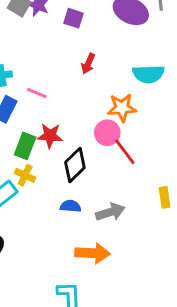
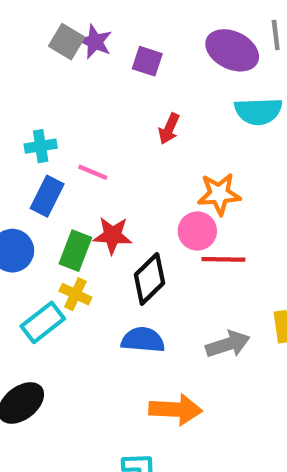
cyan semicircle: (148, 74) -> (258, 111), moved
red line: (125, 152) -> (223, 259), turned -52
blue semicircle: (71, 206) -> (143, 340), size x1.4
gray arrow: (110, 212) -> (228, 344), moved

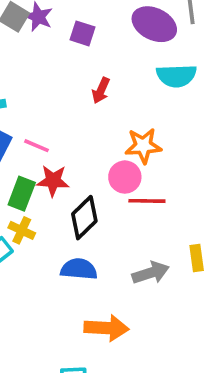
pink line: (93, 172) -> (36, 146), moved

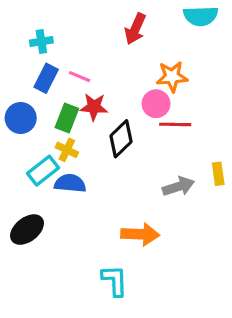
red arrow: (101, 90) -> (135, 29), size x1.4
blue semicircle: (79, 269) -> (70, 183), moved

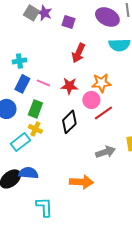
red star: (94, 107) -> (69, 86), moved
red line: (175, 124) -> (103, 113), turned -36
blue semicircle: (70, 183) -> (28, 173), moved
cyan L-shape: (115, 281) -> (44, 207), moved

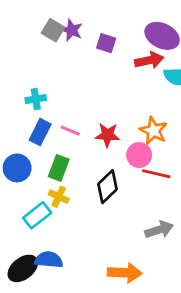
red arrow: (78, 53) -> (149, 60), moved, turned -126
orange star: (101, 83) -> (153, 131), turned 30
red line: (103, 113) -> (156, 174), turned 48

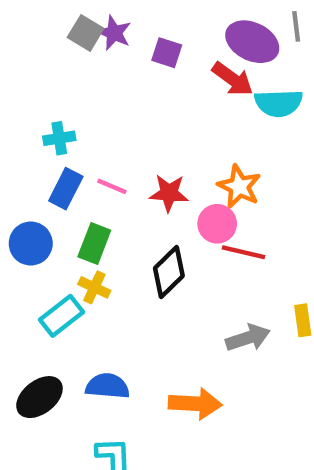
red arrow: (149, 60) -> (233, 79), turned 48
blue semicircle: (49, 260) -> (107, 386), moved

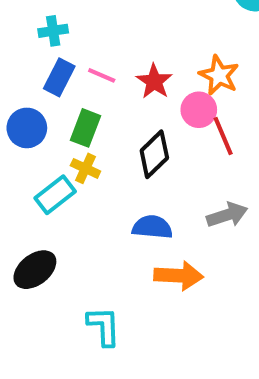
red star: (169, 193) -> (154, 81), turned 30
red line: (243, 252) -> (223, 136), turned 54
blue semicircle: (107, 386) -> (152, 227), moved

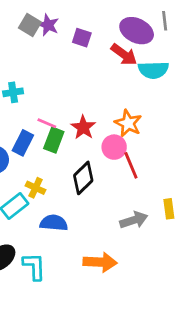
blue rectangle: (59, 77) -> (23, 143), moved
green rectangle: (85, 128) -> (54, 140), moved
blue semicircle: (152, 227) -> (54, 223), moved
cyan L-shape: (104, 326) -> (34, 266), moved

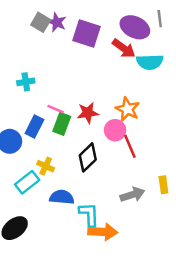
purple square: (82, 38) -> (87, 33), size x1.6
red star: (83, 127) -> (88, 113), turned 30
cyan L-shape: (34, 266) -> (89, 214), moved

